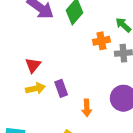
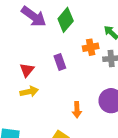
purple rectangle: (61, 88) -> (60, 62), moved

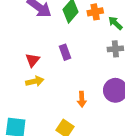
orange cross: (91, 47) -> (95, 12), moved

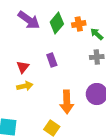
orange arrow: (82, 99) -> (67, 102), size x1.6

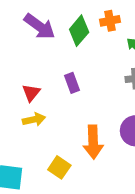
orange cross: (79, 24) -> (110, 21), moved
yellow square: (52, 128) -> (59, 167), moved

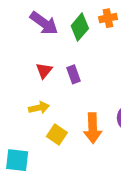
red triangle: (31, 93) -> (44, 71), moved
yellow square: (59, 167) -> (57, 135), moved

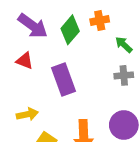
red triangle: (44, 71) -> (25, 61), moved, turned -48
purple rectangle: (73, 74) -> (63, 79), size x1.6

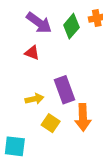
purple rectangle: (63, 79) -> (64, 90), moved

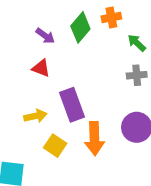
purple arrow: (39, 23) -> (45, 36), moved, size x0.6
red triangle: (32, 53) -> (41, 68), moved

